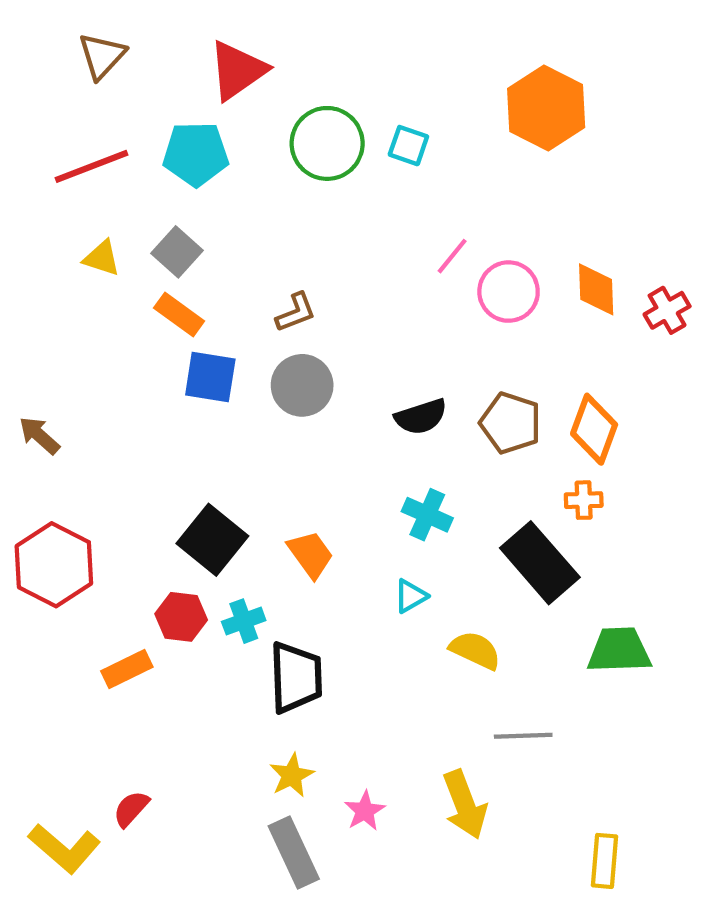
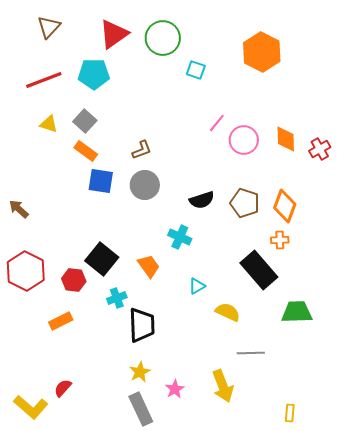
green circle: (327, 143) -> (163, 38), moved
cyan cross: (427, 515) -> (180, 237), moved
red hexagon: (181, 617) -> (74, 280), moved
yellow rectangle: (604, 861) -> (290, 413), size x0.7

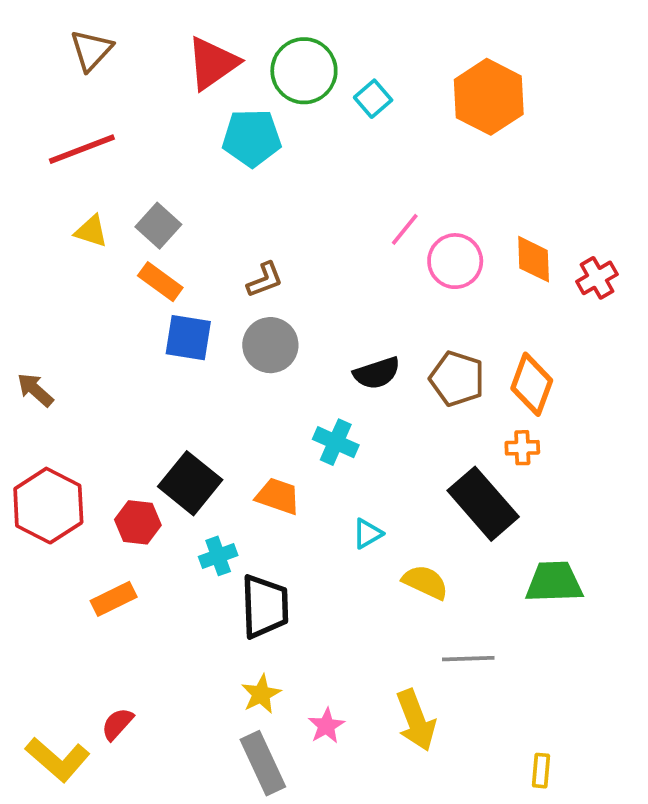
cyan square: (196, 70) -> (373, 99), moved, turned 30
cyan pentagon: (94, 74) -> (252, 138), moved
orange trapezoid: (149, 266) -> (278, 496), turned -35

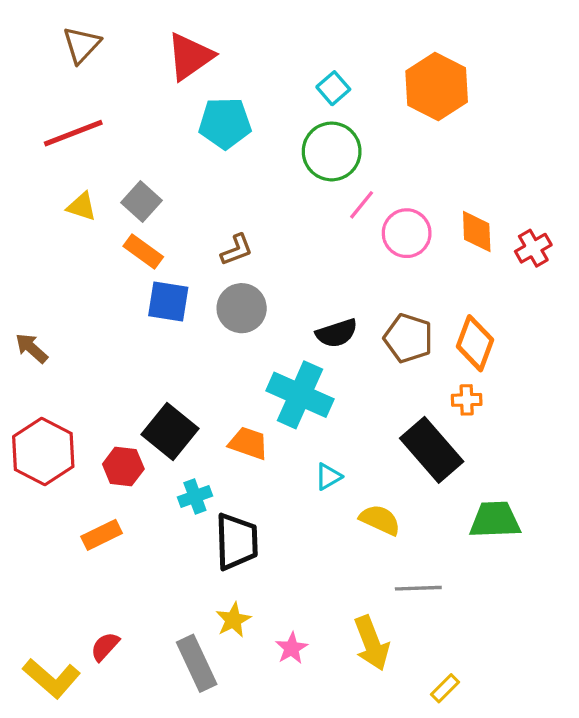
green circle: (304, 71) -> (332, 151), moved
cyan cross: (336, 442) -> (300, 395), size x1.6
gray rectangle: (263, 763) -> (197, 663), moved
yellow rectangle: (541, 771) -> (445, 688), moved, turned 40

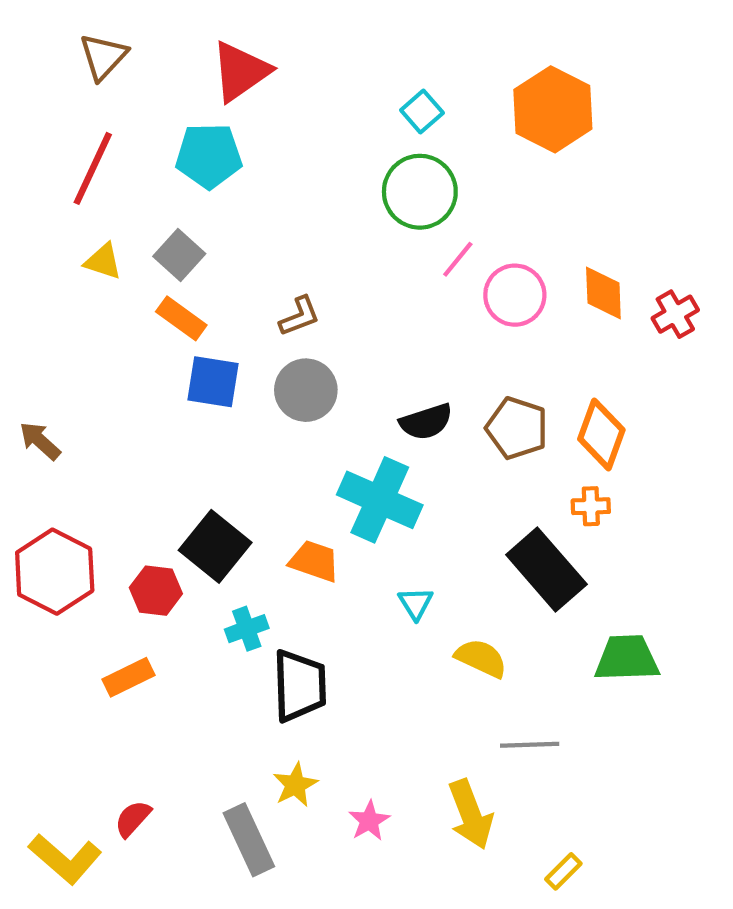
cyan pentagon: (225, 123) -> (209, 156), moved
red line: (73, 133) -> (93, 168), turned -44
cyan triangle: (328, 477) -> (416, 603), turned -32

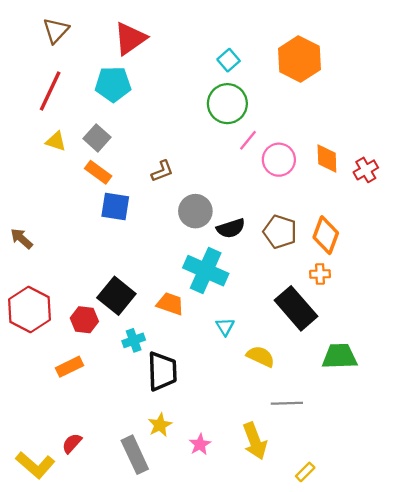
gray circle: (306, 390) -> (195, 211), moved

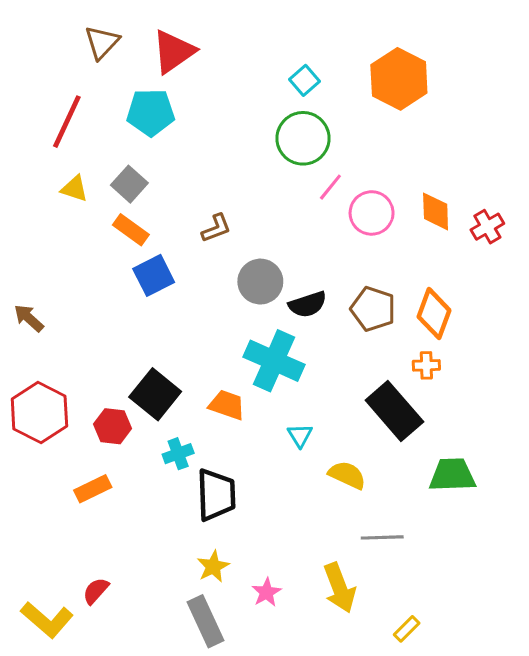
brown triangle: (56, 30) -> (102, 42), moved
blue square: (115, 207) -> (154, 275), turned -36
gray rectangle: (135, 455) -> (205, 621), moved

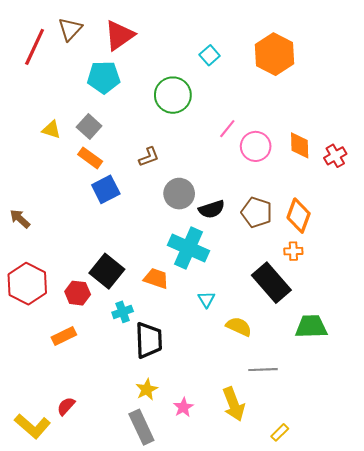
red line: (67, 122) -> (35, 47), moved
green circle: (303, 138) -> (173, 95), moved

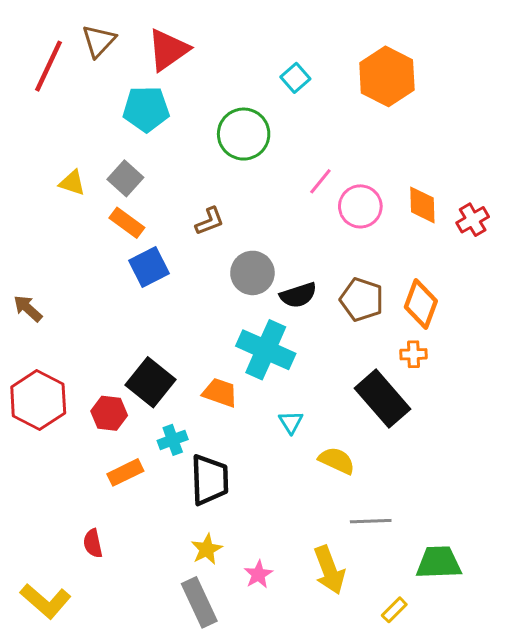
green trapezoid: (311, 327) -> (439, 563), moved
orange rectangle: (64, 336) -> (125, 472), moved
red semicircle: (66, 406) -> (93, 543), moved, turned -54

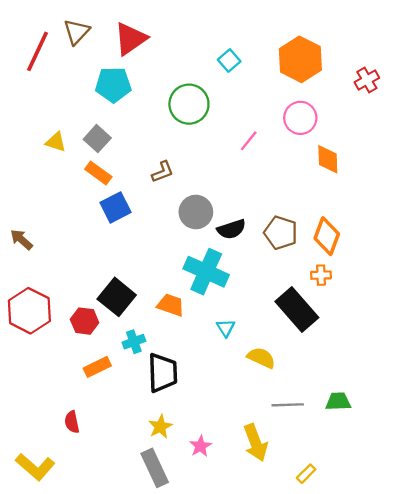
pink circle: (360, 206) -> (300, 118), moved
red cross: (473, 220) -> (367, 80), moved
green trapezoid: (439, 563) -> (338, 401), moved, size x0.7

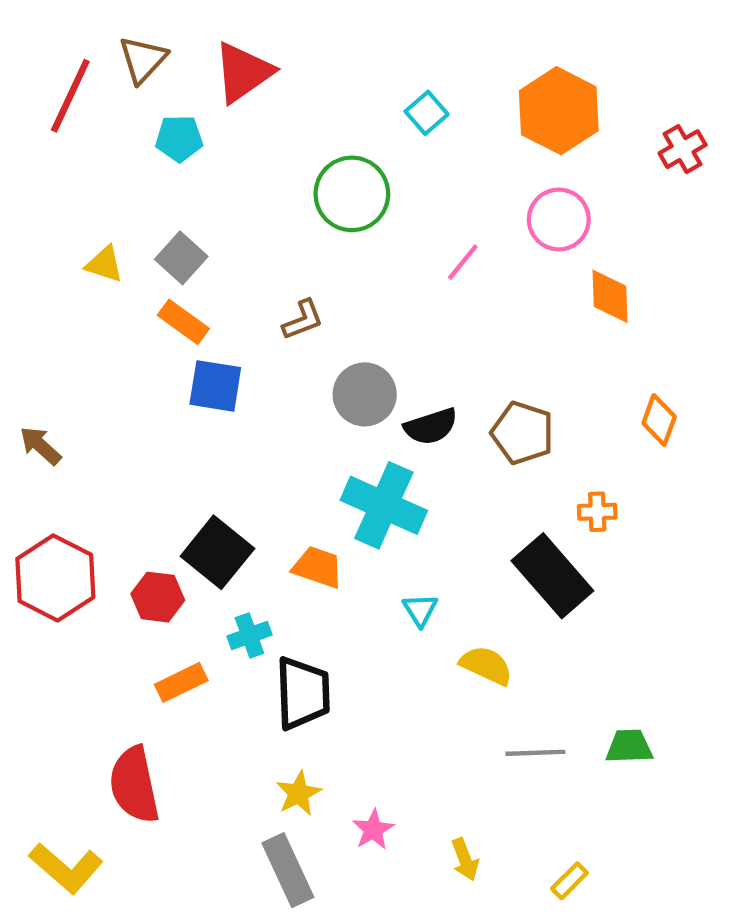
cyan pentagon: (113, 85) -> (179, 138), moved, size x0.7
blue square: (116, 207) -> (215, 386), turned 36
orange diamond: (327, 236) -> (659, 420), moved, size x0.7
red semicircle: (72, 422) -> (134, 785), size x1.8
yellow arrow: (256, 443) -> (465, 859), moved, size x0.6

